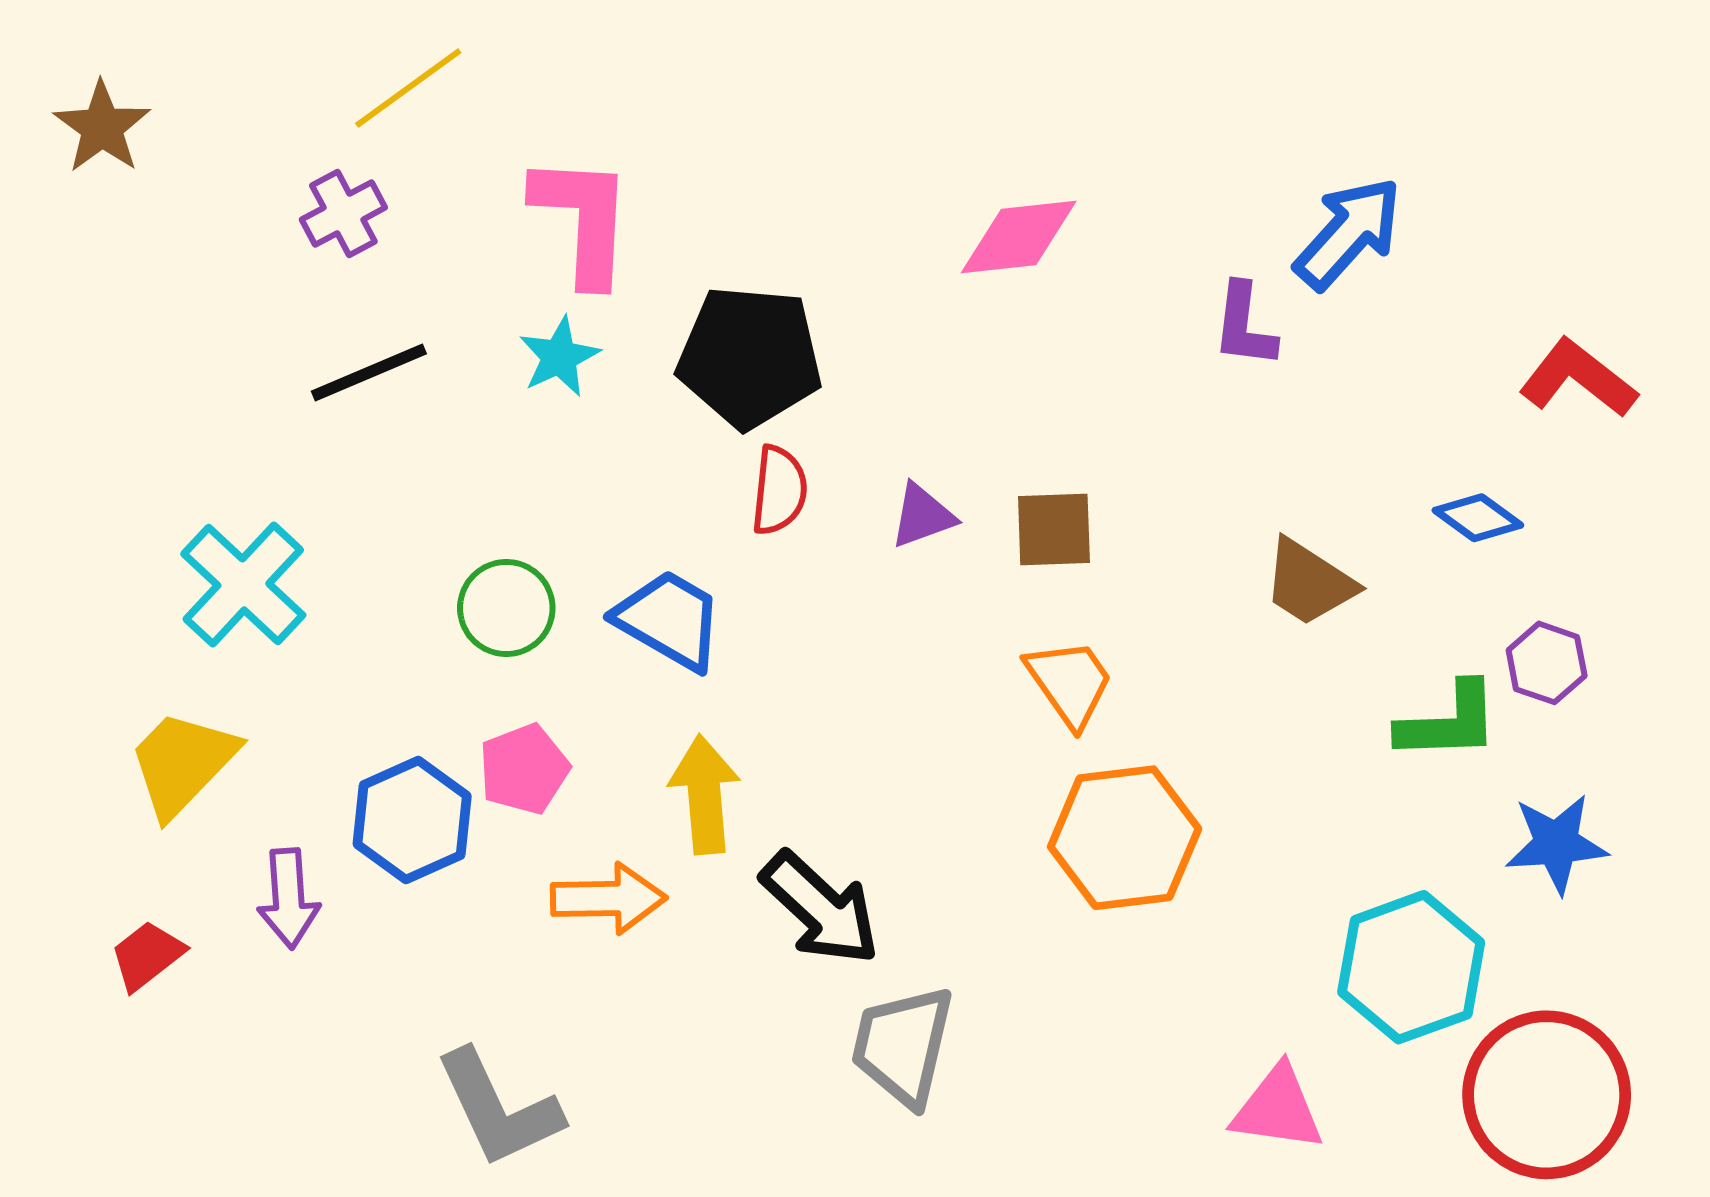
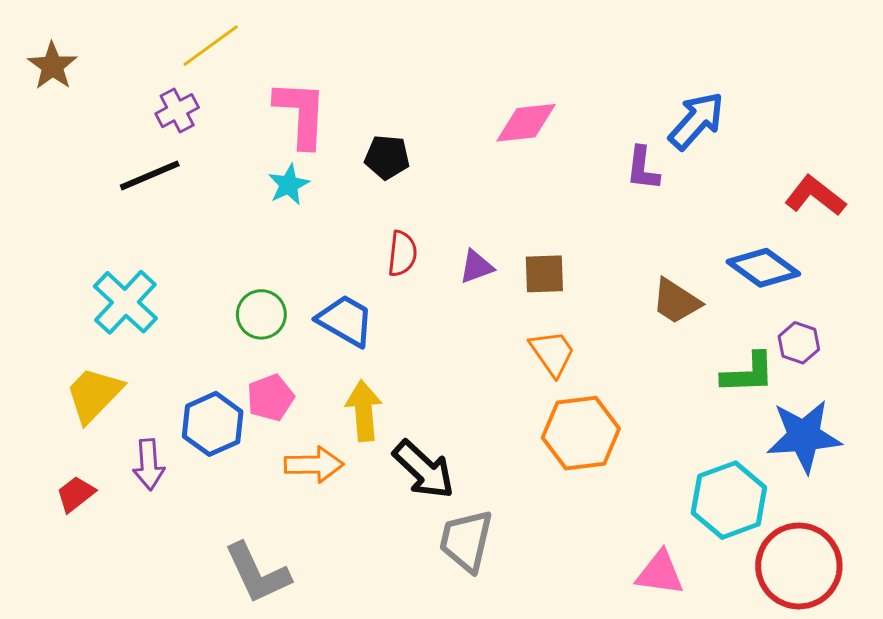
black pentagon: (750, 357) -> (387, 157), moved, size x0.6
black line: (369, 373) -> (150, 175), moved
blue diamond: (1478, 518) -> (763, 268), size x1.6
blue star: (1556, 844) -> (804, 436), size x1.4

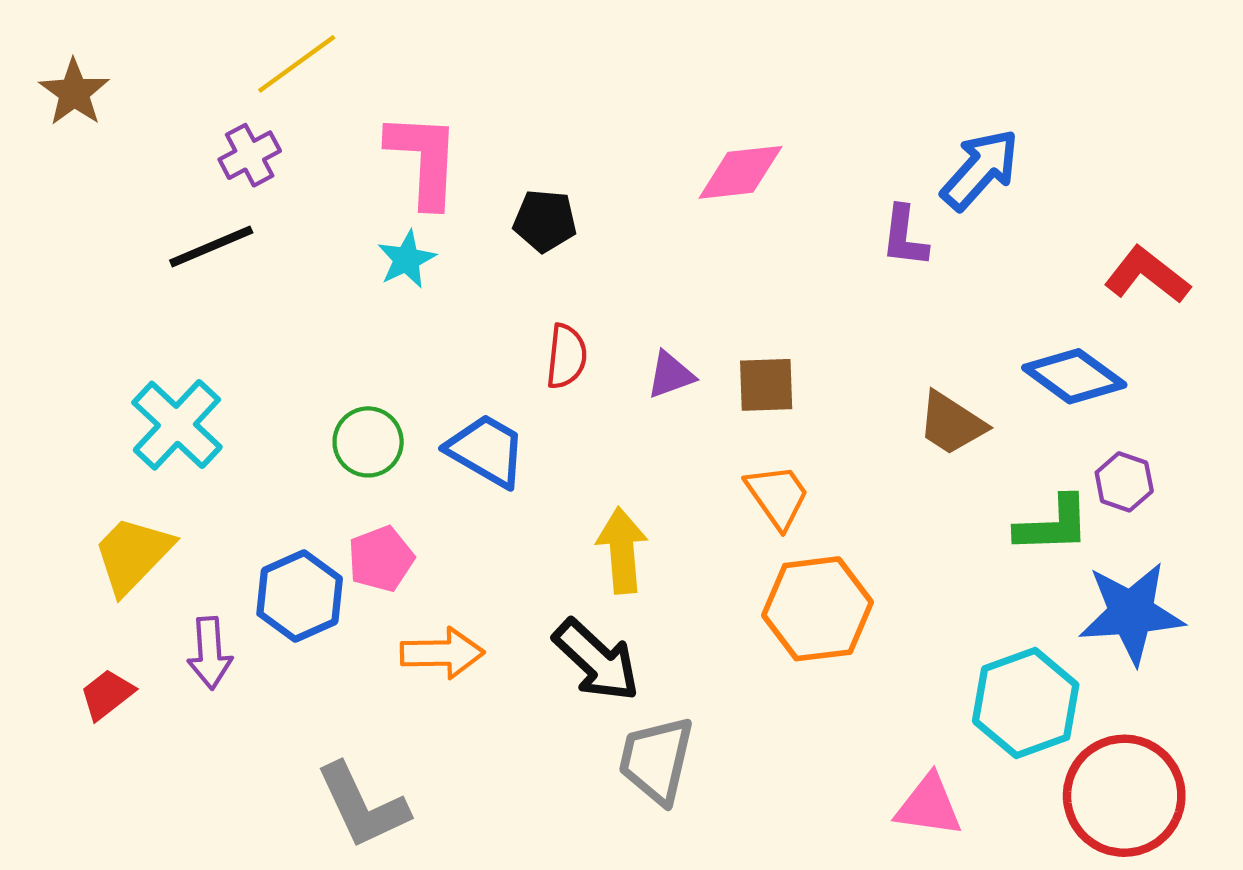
yellow arrow: (364, 411) -> (622, 550), moved

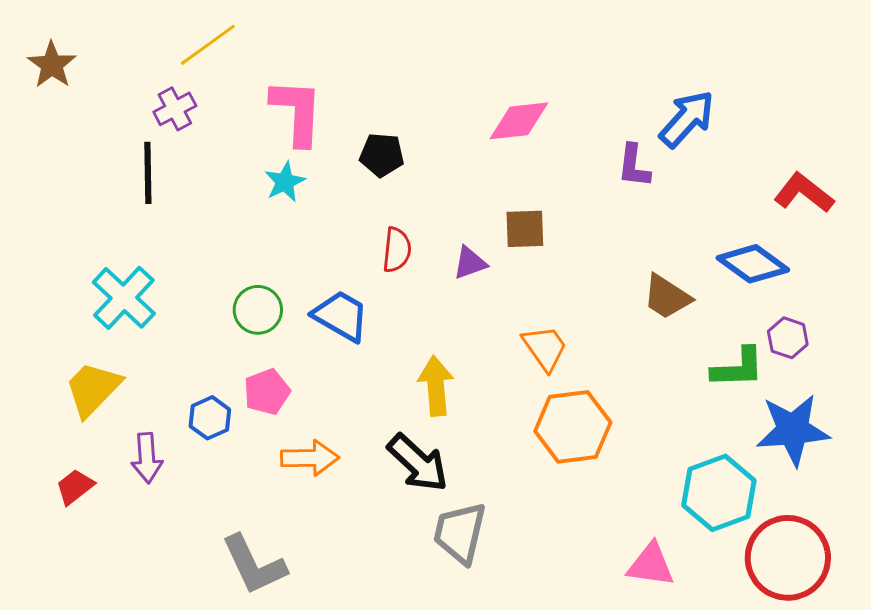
black line: (211, 246) -> (148, 173), turned -68
brown square: (766, 385) -> (525, 229), moved
blue hexagon: (300, 596) -> (210, 418), size x0.7

